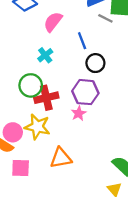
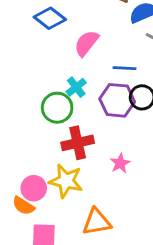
blue line: (82, 41) -> (124, 68), turned -66
green circle: (31, 85) -> (57, 108), moved
purple hexagon: (85, 92) -> (117, 100), moved

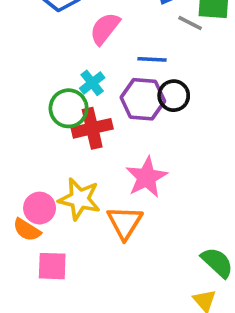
red cross: (78, 143) -> (92, 128), moved
pink star: (120, 163) -> (147, 177), size x1.6
orange triangle: (97, 222) -> (125, 223), moved, turned -48

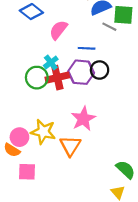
red cross: (92, 128) -> (57, 78), moved

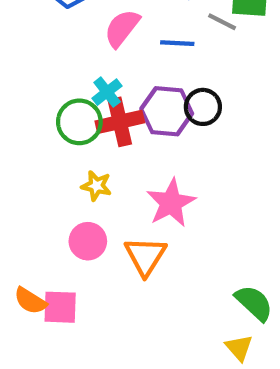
blue line: (87, 48) -> (177, 43), moved
yellow star: (43, 132) -> (96, 186), moved, size x0.6
pink circle: (19, 137) -> (88, 241), moved
orange semicircle: (12, 150) -> (30, 301), moved

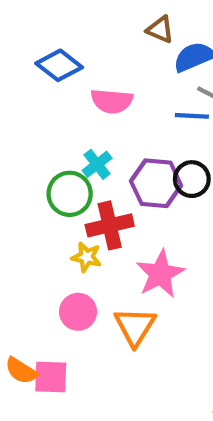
pink semicircle: (122, 28) -> (112, 101), turned -123
blue line: (177, 43) -> (192, 116), moved
red cross: (120, 122) -> (110, 225), moved

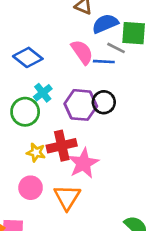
blue diamond: (59, 65) -> (28, 57), moved
pink semicircle: (112, 101) -> (82, 52), moved, turned -130
red cross: (110, 225) -> (62, 146), moved

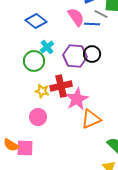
orange triangle: (67, 197) -> (91, 119), moved, turned 35

